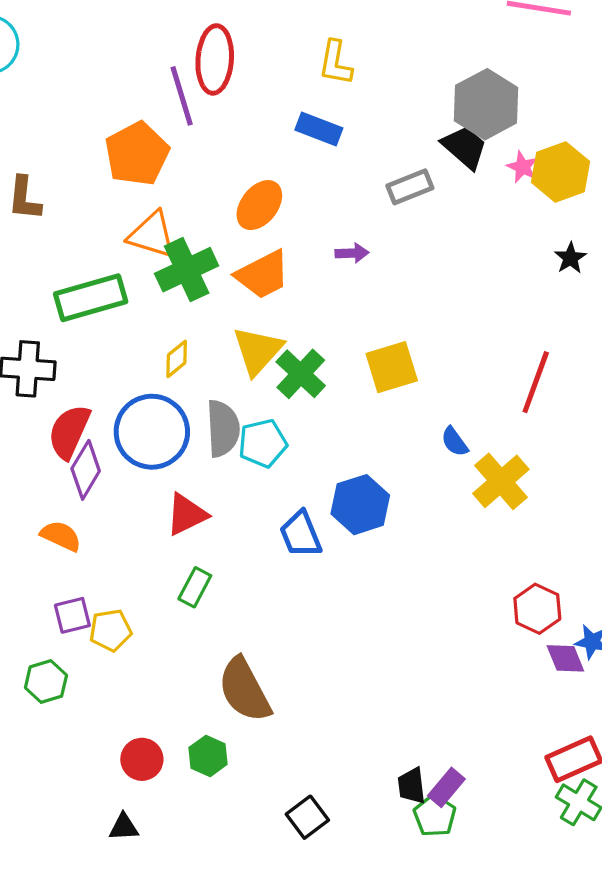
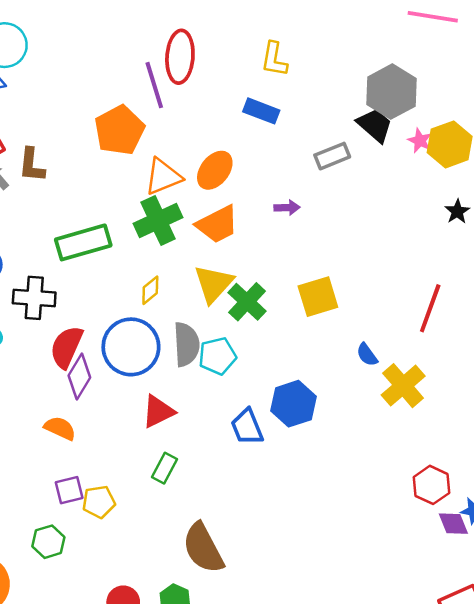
orange triangle: (152, 235) -> (163, 177), moved, turned -39

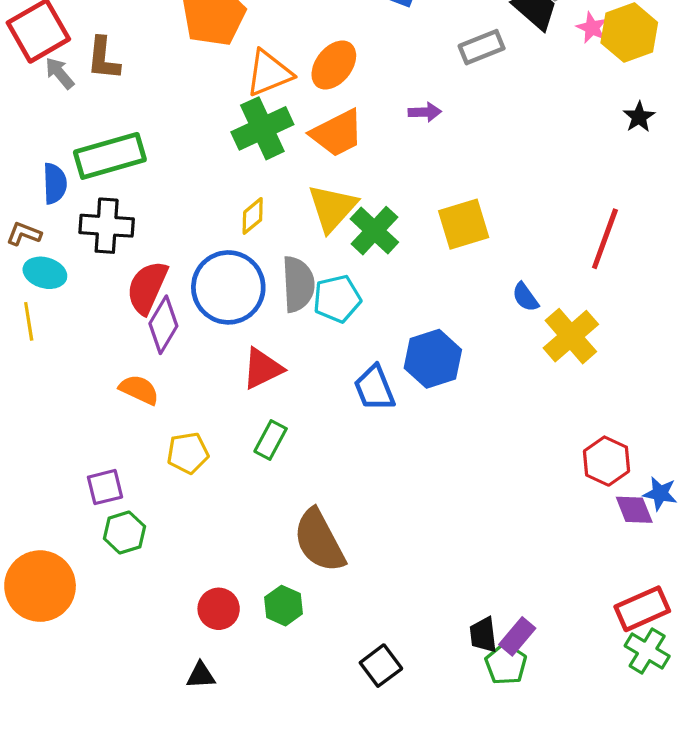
green rectangle: (83, 242) -> (110, 156), moved
purple square: (69, 490) -> (105, 487), moved
yellow pentagon: (99, 502) -> (188, 453), moved

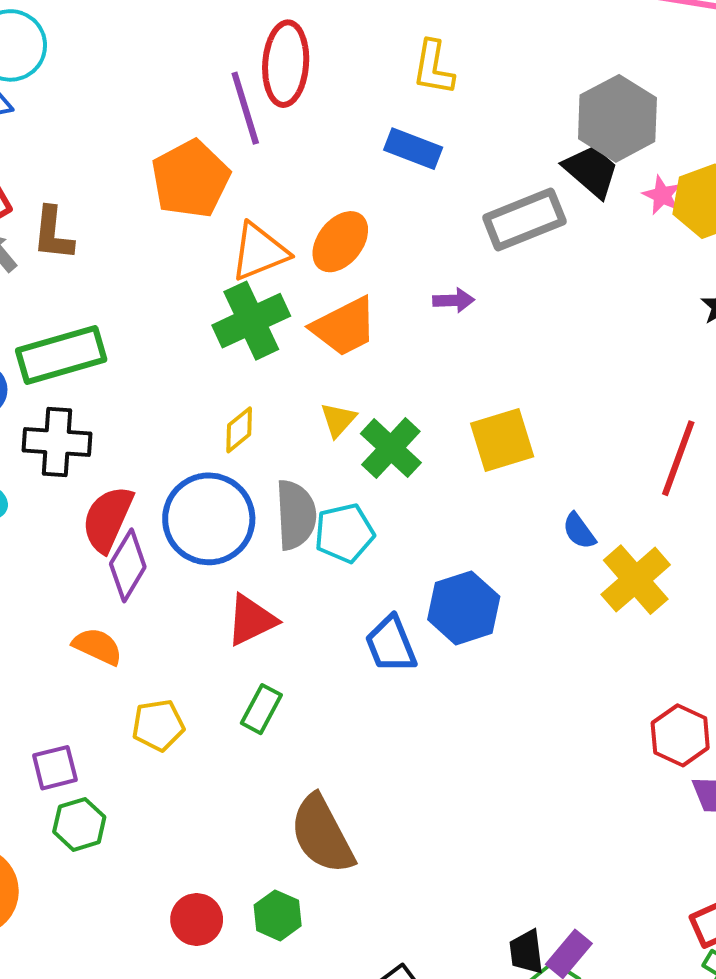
gray rectangle: (482, 47) -> (524, 219), size x1.4
yellow triangle: (332, 208) -> (338, 420), size x0.6

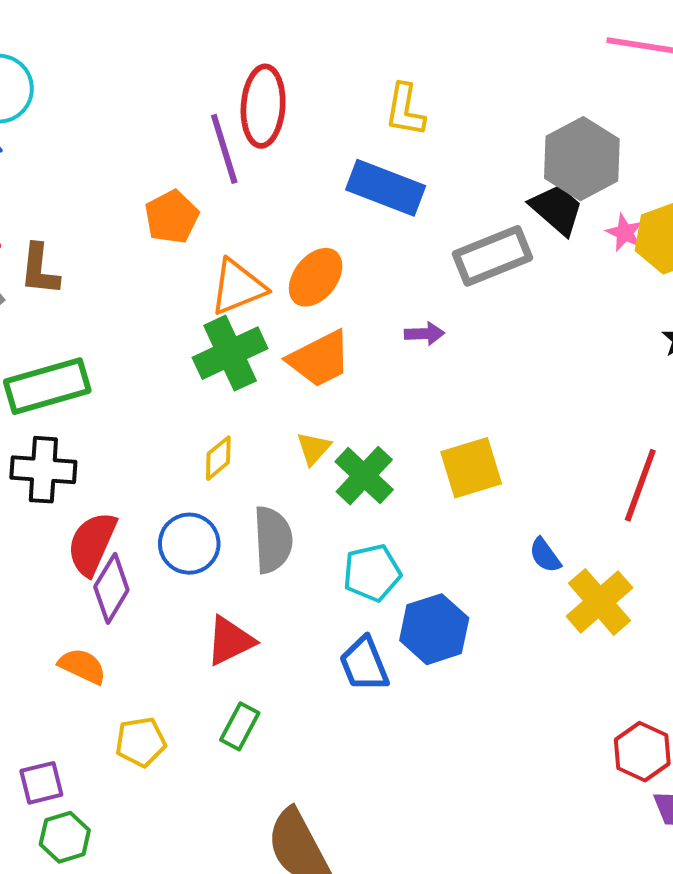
blue rectangle: (413, 149) -> (386, 188), size x1.4
orange pentagon: (191, 179) -> (172, 217), size x0.7
blue circle: (209, 519) -> (189, 544), size x0.7
cyan pentagon: (344, 533) -> (372, 573), moved

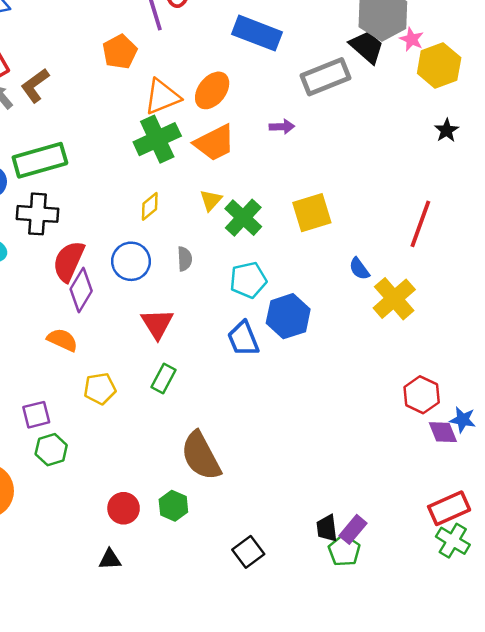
pink star: (625, 233) -> (412, 39), moved
brown L-shape: (39, 269) -> (35, 85), turned 48
gray semicircle: (273, 540) -> (185, 259), size x0.6
red triangle: (230, 641) -> (157, 324), turned -36

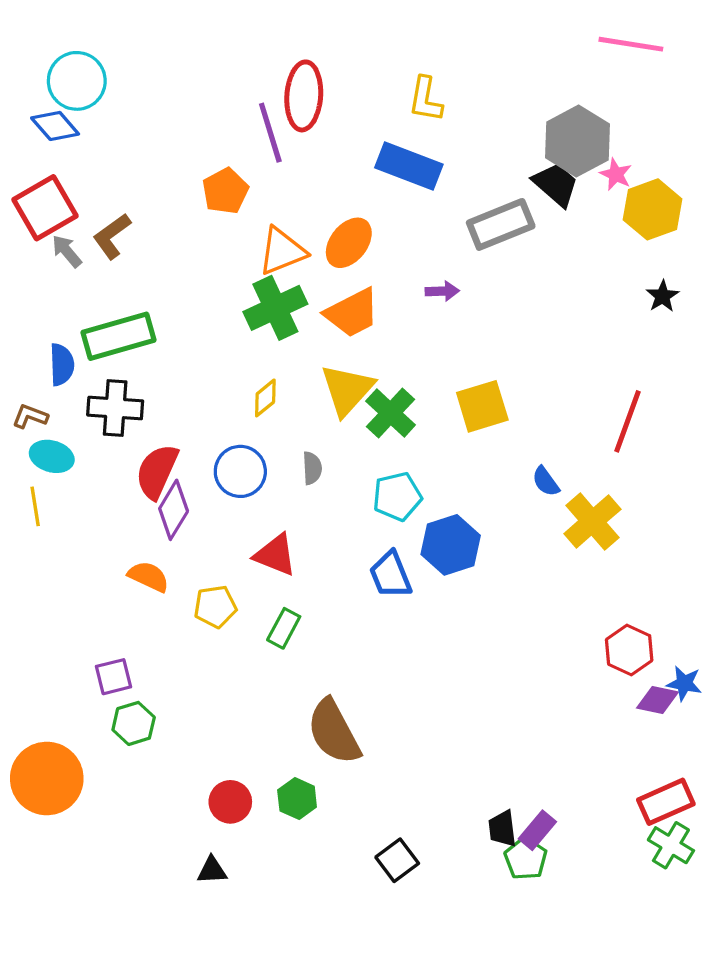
yellow triangle: (211, 200) -> (347, 390), size x1.8
red triangle: (157, 324) -> (275, 555), turned -36
yellow pentagon: (100, 389) -> (215, 607), moved
purple diamond: (443, 432) -> (658, 700), turned -56

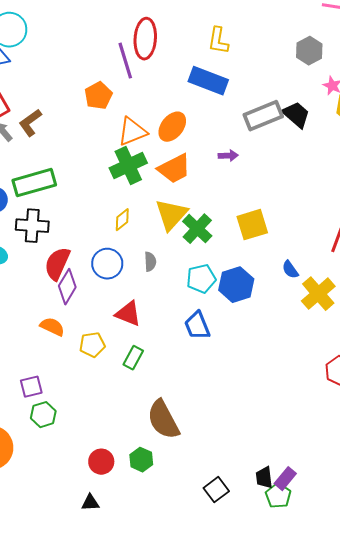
gray hexagon: (577, 141) -> (309, 51), moved, size x0.7
black trapezoid: (556, 184) -> (296, 115), moved
blue hexagon: (451, 545) -> (236, 285), moved
black square: (397, 860) -> (216, 490), moved

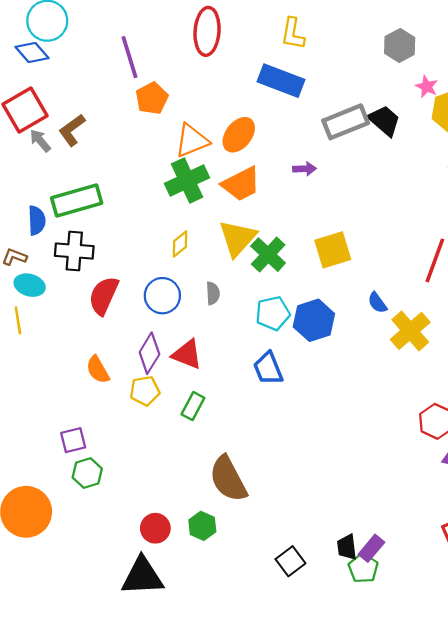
purple line: (125, 61) -> (129, 57), moved
purple diamond: (67, 287) -> (149, 353), moved
orange semicircle: (52, 327) -> (98, 370), turned -145
black triangle: (90, 503) -> (142, 576), size x2.0

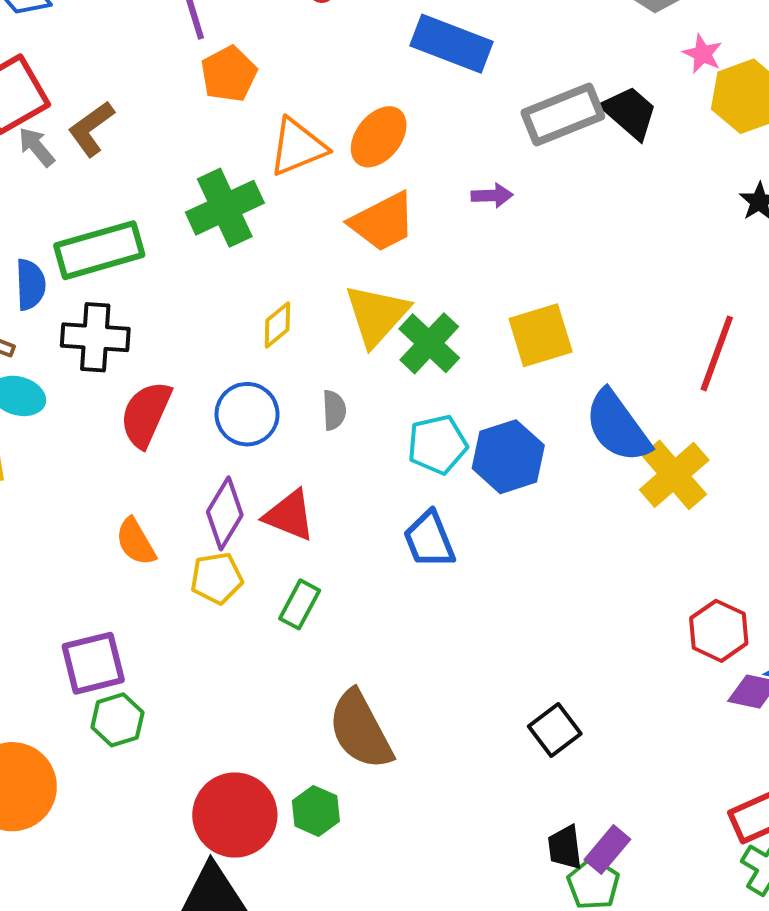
green cross: (187, 181) -> (225, 208), moved
blue semicircle: (377, 303) -> (618, 426), size x2.0
purple square: (73, 440) -> (93, 663), size x1.4
red circle: (155, 528) -> (235, 815), size x1.6
black square: (290, 561) -> (555, 730), moved

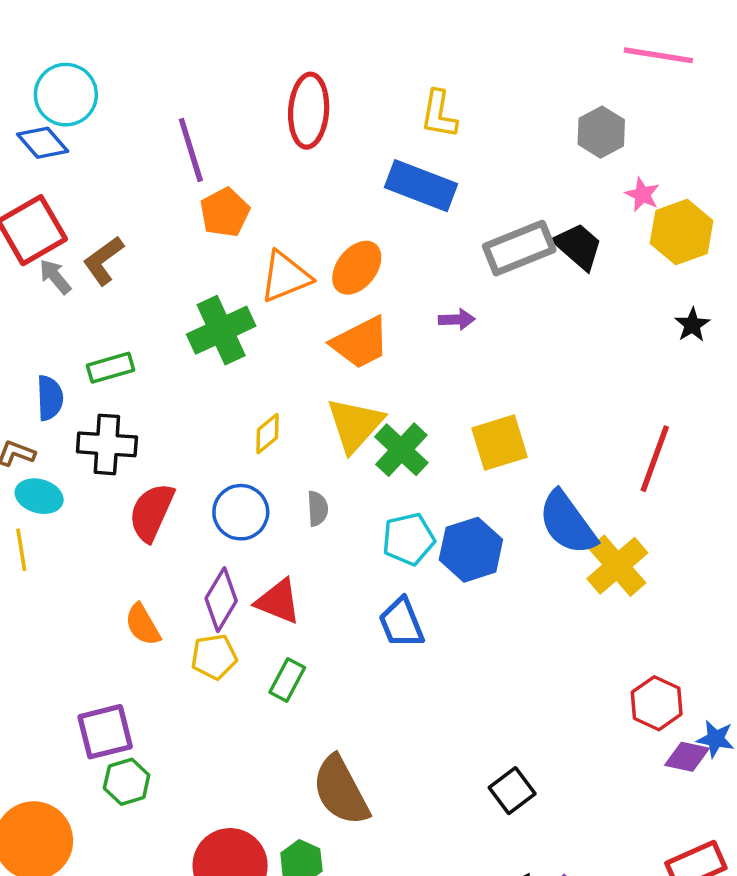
green rectangle: (99, 250) -> (110, 368), size x0.6

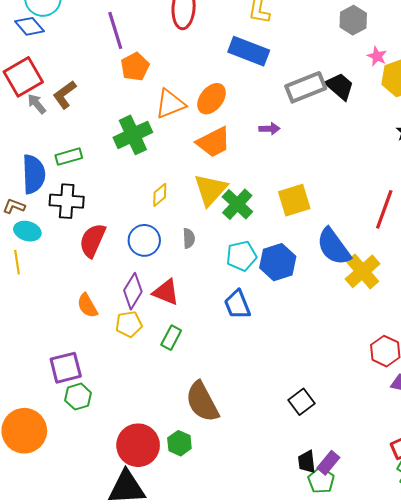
blue semicircle: (50, 398) -> (34, 174), size x1.5

